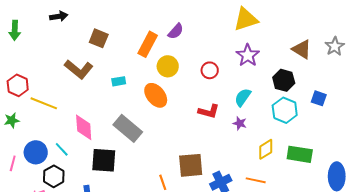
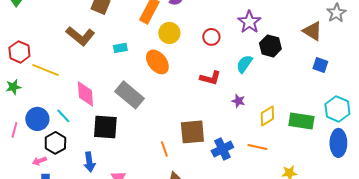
brown triangle: (302, 49) -> (312, 31), moved
black hexagon: (284, 80) -> (270, 46), moved
cyan hexagon: (285, 110) -> (337, 109), moved
purple star: (240, 123) -> (238, 101), moved

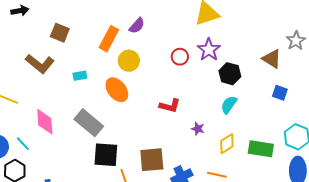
red circle: (211, 37) -> (180, 57), moved
cyan semicircle: (244, 64) -> (229, 105), moved
black square: (105, 127) -> (106, 155), moved

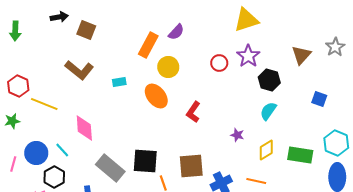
brown square: (60, 33) -> (86, 30), moved
brown triangle: (272, 59) -> (301, 55), moved, turned 40
red L-shape: (170, 106) -> (193, 112), moved, turned 110
gray rectangle: (89, 123) -> (110, 168), moved

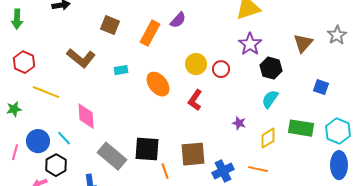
brown square: (86, 30) -> (110, 25), moved
red circle: (219, 63) -> (221, 69), moved
yellow circle: (168, 67) -> (196, 64), moved
red hexagon: (18, 86) -> (24, 62), moved
green rectangle: (300, 155) -> (301, 128), moved

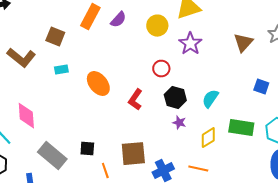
brown square: (110, 25) -> (55, 37), moved
orange rectangle: (150, 33) -> (90, 17), moved
yellow circle: (196, 64) -> (157, 26), moved
black hexagon: (271, 68) -> (175, 98), moved
black square: (147, 149) -> (87, 149), size x0.6

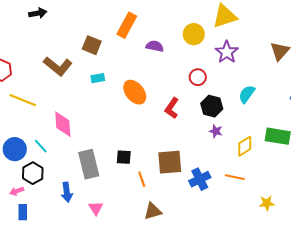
purple semicircle: (118, 20) -> (155, 46), moved, turned -120
cyan semicircle: (210, 99) -> (247, 94), moved
gray rectangle: (52, 156) -> (89, 164), turned 36

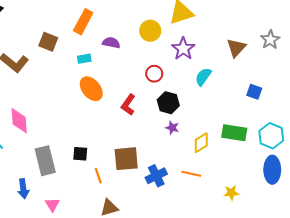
cyan rectangle: (98, 78) -> (84, 59), moved
cyan semicircle: (247, 94) -> (203, 77), moved
yellow star: (267, 203) -> (231, 193), moved

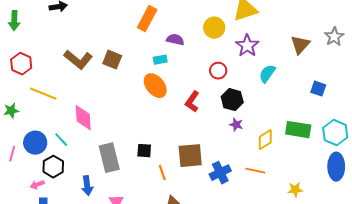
brown square: (48, 42) -> (112, 60), moved
cyan rectangle: (84, 59) -> (160, 60), moved

